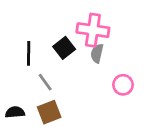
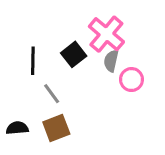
pink cross: (93, 30) -> (106, 34), turned 32
pink circle: (123, 85) -> (131, 80), moved

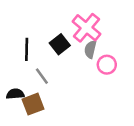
black semicircle: (17, 128) -> (15, 94), moved
brown square: (56, 128) -> (33, 104), moved

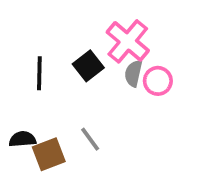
pink circle: (107, 65) -> (158, 81), moved
gray line: (42, 76) -> (90, 139), moved

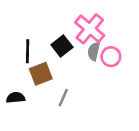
gray line: (90, 139) -> (63, 98), turned 60
brown square: (49, 154) -> (41, 74), moved

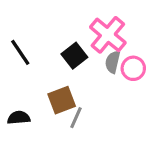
black line: (28, 51) -> (20, 52), moved, turned -35
brown square: (41, 74) -> (62, 100), moved

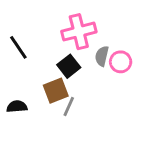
pink cross: (108, 35) -> (79, 32), moved, turned 36
black square: (74, 56) -> (69, 66), moved

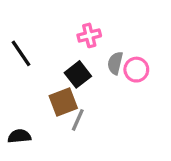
pink cross: (79, 32) -> (89, 35), size x0.6
black semicircle: (17, 106) -> (19, 136), moved

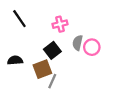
black line: (21, 53) -> (19, 19), moved
black semicircle: (19, 136) -> (15, 60), moved

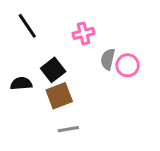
black square: (52, 50) -> (53, 70), moved
gray line: (52, 81) -> (68, 129), moved, turned 56

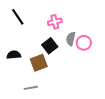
black square: (53, 70) -> (50, 46), moved
gray line: (68, 129) -> (31, 88), moved

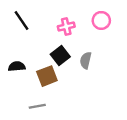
gray semicircle: (71, 39) -> (86, 60), moved
pink circle: (84, 43) -> (101, 20), moved

